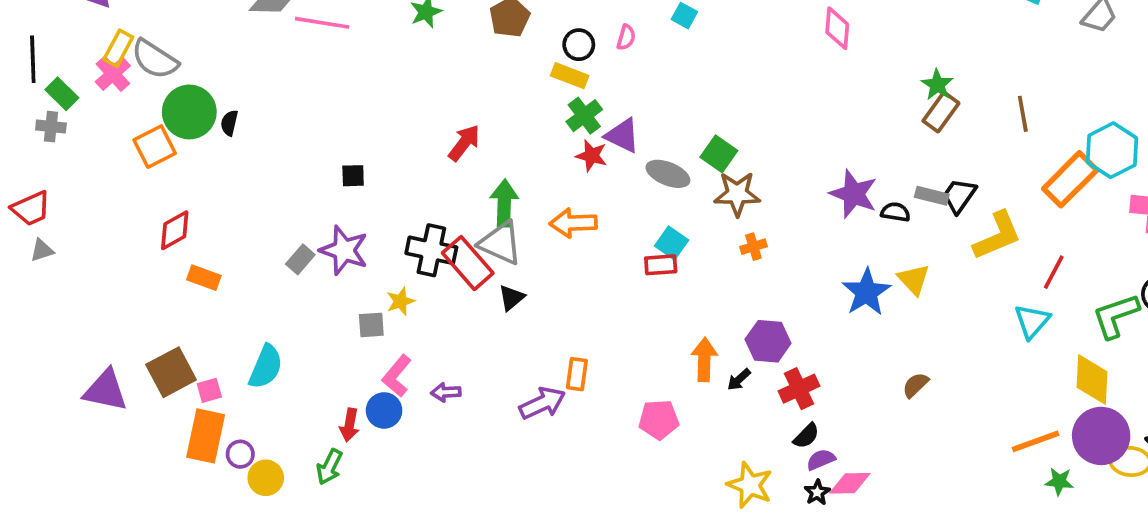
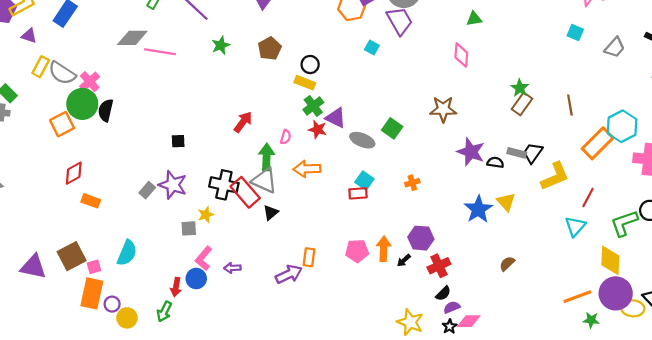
pink semicircle: (626, 37) -> (286, 137), moved
pink cross: (113, 74) -> (90, 82), moved
black semicircle: (229, 123) -> (106, 110), size x1.5
brown star: (737, 194) -> (443, 109), moved
pink pentagon: (659, 420) -> (357, 251), moved

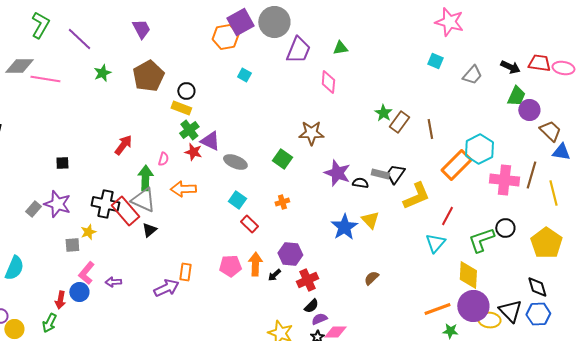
purple trapezoid: (400, 21) -> (298, 50), moved, turned 52
brown pentagon: (270, 49) -> (148, 76), size x1.4
brown rectangle: (522, 104) -> (399, 122), moved
green square: (392, 128) -> (282, 159), moved
red rectangle: (358, 193) -> (249, 224), moved, turned 48

